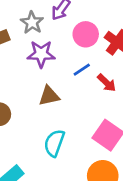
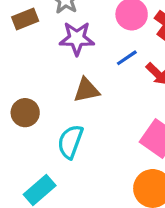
cyan semicircle: (54, 143) -> (70, 142), moved

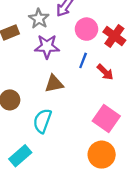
blue line: (127, 58) -> (83, 60), turned -35

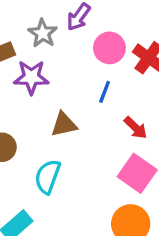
purple star: (47, 46) -> (31, 77), moved
red arrow: (105, 72) -> (136, 128), moved

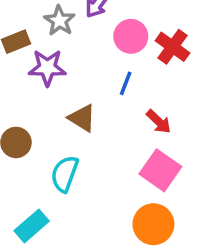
brown triangle: (64, 124) -> (82, 118), turned 44

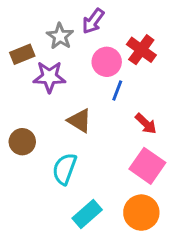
pink circle: (131, 36) -> (107, 62), moved
red cross: (173, 47) -> (141, 50), moved
cyan rectangle: (32, 226) -> (87, 214), moved

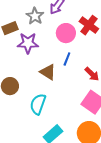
blue line: (117, 90) -> (67, 59), moved

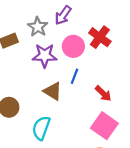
purple star: (28, 43) -> (45, 56), moved

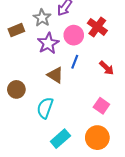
purple star: (45, 56) -> (48, 43), turned -30
red arrow: (103, 93) -> (107, 68), moved
pink square: (104, 126) -> (101, 106), size x0.7

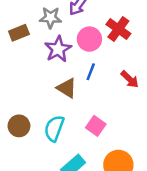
gray star: (42, 18) -> (50, 18), turned -30
brown circle: (16, 89) -> (19, 126), moved
pink square: (101, 106) -> (96, 126), moved

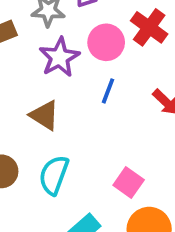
brown triangle: (67, 88) -> (44, 115), moved
pink square: (96, 126) -> (129, 183), moved

